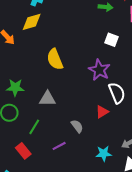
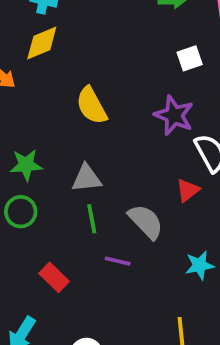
white square: (112, 40) -> (190, 58), turned -32
gray semicircle: (77, 126) -> (146, 222), size x1.5
green line: (34, 127) -> (92, 219), moved, turned -35
purple line: (59, 146) -> (118, 261), turned 48

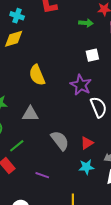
red triangle: (188, 190) -> (87, 143), moved
green line: (92, 219) -> (17, 146), moved, turned 56
purple line: (118, 261) -> (42, 175), moved

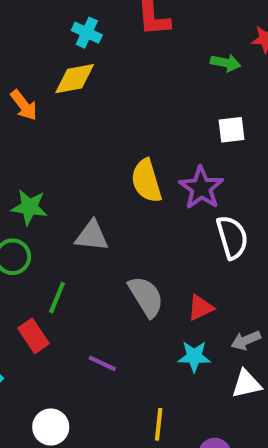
yellow semicircle: (37, 75) -> (146, 181), moved
green line: (17, 146) -> (57, 298), turned -35

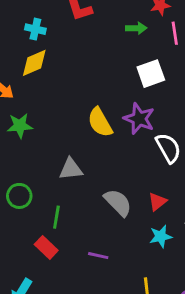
white square: (231, 130) -> (151, 74), size x1.4
green star: (29, 207) -> (20, 126), moved

